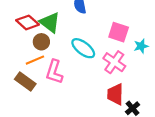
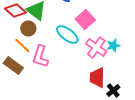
pink square: (119, 32) -> (85, 20), moved, turned 30
cyan star: (141, 46) -> (113, 46), moved
orange line: (35, 60) -> (22, 46), turned 66

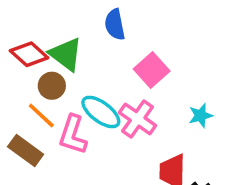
cyan ellipse: (67, 35) -> (101, 112), moved
pink cross: (96, 48) -> (138, 119), moved

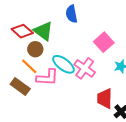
pink square: (152, 70) -> (104, 42), moved
pink L-shape: (73, 135) -> (47, 77), turned -105

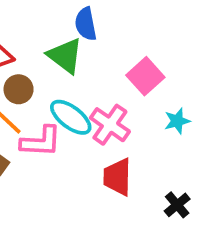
green triangle: (43, 31) -> (65, 56), moved
red trapezoid: (105, 99) -> (117, 177), moved

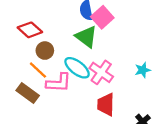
green triangle: (65, 56) -> (86, 37), moved
pink square: (145, 76) -> (102, 17), moved

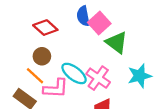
red diamond: (30, 30) -> (45, 28), moved
green triangle: (86, 37) -> (117, 42), moved
cyan star: (143, 70) -> (139, 76), size x1.5

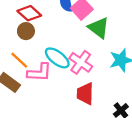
brown circle: (42, 56) -> (26, 31), moved

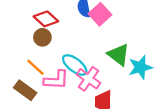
green triangle: (99, 28) -> (118, 55), moved
pink cross: (81, 62) -> (89, 79), moved

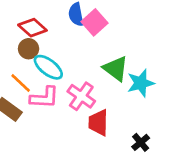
cyan ellipse: (75, 65) -> (48, 67), moved

